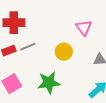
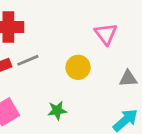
green star: (49, 83) -> (57, 110), size x0.6

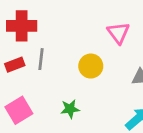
gray line: (28, 60) -> (41, 59), turned -60

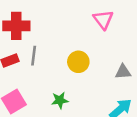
pink triangle: (118, 33) -> (103, 20), moved

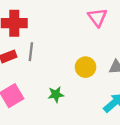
yellow circle: (78, 62) -> (86, 67), moved

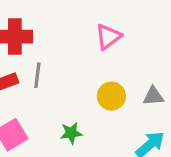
pink triangle: (97, 17) -> (108, 37), moved, turned 30

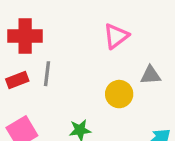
gray triangle: (153, 96) -> (150, 75), moved

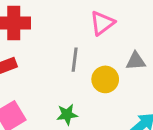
gray line: (47, 74) -> (75, 60), moved

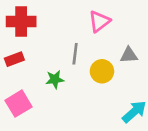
green star: (67, 115) -> (55, 79), moved

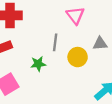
pink triangle: (99, 21) -> (75, 15), turned -30

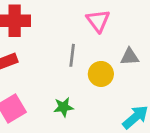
green star: (38, 64) -> (63, 107), moved

